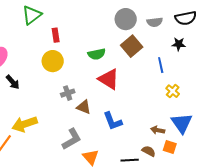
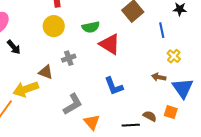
green semicircle: (97, 54) -> (91, 27), moved
brown triangle: (84, 107) -> (46, 72), moved
brown arrow: (158, 130) -> (159, 77), moved

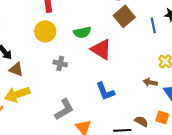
blue line: (162, 30) -> (153, 25), moved
gray cross: (69, 58) -> (60, 63), turned 32
brown triangle: (46, 72) -> (16, 69), moved

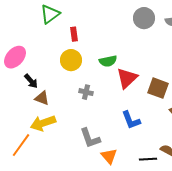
brown square: (124, 16) -> (158, 88), moved, turned -30
red triangle: (101, 49) -> (127, 78), turned 45
gray L-shape: (64, 109) -> (90, 138), turned 100

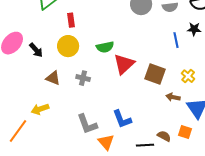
black arrow: (31, 81) -> (36, 50), moved
brown triangle: (42, 98) -> (53, 78), moved
blue L-shape: (131, 120) -> (122, 119), moved
yellow arrow: (43, 123) -> (40, 109), size x0.7

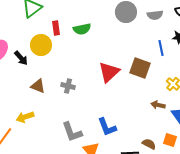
yellow circle: (68, 46) -> (41, 45), moved
green semicircle: (105, 47) -> (82, 29), moved
brown square: (155, 74) -> (140, 68), moved

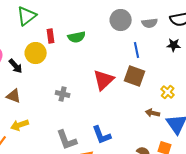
blue line: (161, 48) -> (137, 50), moved
brown triangle: (38, 86) -> (14, 96), moved

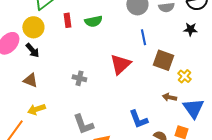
blue line: (137, 50) -> (143, 37), moved
yellow circle: (36, 53) -> (33, 27), moved
brown square: (135, 76) -> (163, 60), moved
blue L-shape: (102, 135) -> (138, 119), moved

